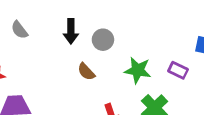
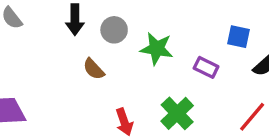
green star: (138, 70) -> (157, 49), moved

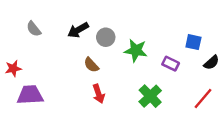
black arrow: (75, 20) -> (78, 30), turned 60
red arrow: (124, 122) -> (99, 94), moved

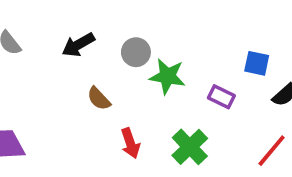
gray circle: (106, 37) -> (136, 52), moved
red arrow: (99, 94) -> (130, 143), moved

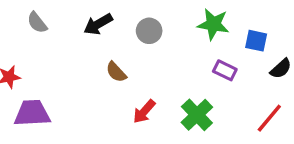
green star: (167, 76) -> (213, 24), moved
red arrow: (130, 143) -> (144, 112), turned 60

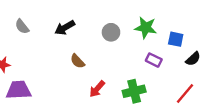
gray circle: (149, 31) -> (111, 32), moved
green cross: (197, 115) -> (134, 91), turned 30

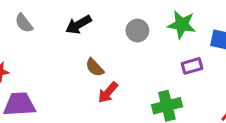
purple rectangle: (154, 60) -> (192, 66), turned -42
red arrow: (97, 89) -> (108, 92), moved

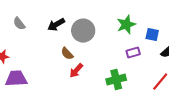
green star: (182, 25) -> (126, 25), turned -30
gray circle: (137, 31) -> (83, 31), moved, size x1.5

